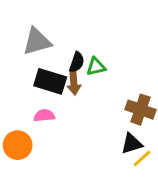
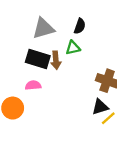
gray triangle: (37, 41) -> (43, 28), moved
black semicircle: (77, 62) -> (80, 26), moved

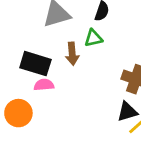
black rectangle: (38, 59) -> (35, 64), moved

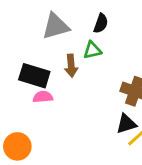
orange circle: (18, 113) -> (17, 146), moved

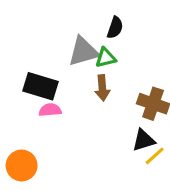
gray triangle: (56, 26) -> (83, 51), moved
brown arrow: (71, 66) -> (102, 88), moved

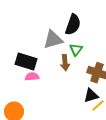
black semicircle: (115, 28) -> (73, 25), size x1.5
green triangle: (106, 58) -> (76, 50), moved, turned -40

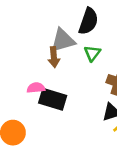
black rectangle: (26, 62) -> (53, 99), moved
brown arrow: (65, 63) -> (54, 57), moved

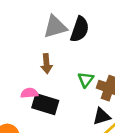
gray triangle: (63, 40) -> (55, 27), moved
green triangle: (92, 53) -> (86, 80), moved

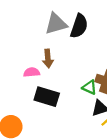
green triangle: (86, 80) -> (89, 87), moved, turned -42
pink semicircle: (29, 93) -> (32, 72), moved

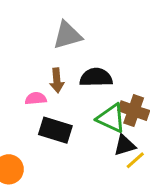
black semicircle: (79, 26) -> (96, 77), moved, turned -110
green triangle: (89, 87) -> (111, 118), size x1.5

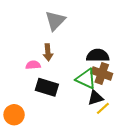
gray triangle: (67, 35) -> (55, 21), turned -30
black semicircle: (96, 77) -> (98, 56), moved

